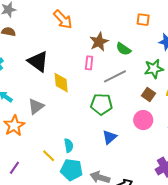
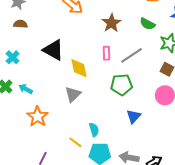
green semicircle: (123, 49) -> (148, 24), moved
pink rectangle: (89, 63) -> (106, 53), moved
gray triangle: (36, 106) -> (73, 94), moved

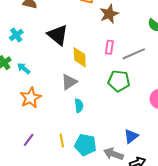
brown star: (111, 23) -> (109, 14), moved
blue triangle: (134, 116) -> (131, 136), moved
cyan semicircle: (94, 130) -> (79, 106), moved
yellow line: (75, 142) -> (62, 141), moved, turned 32

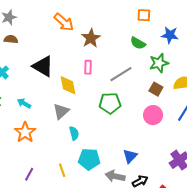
pink rectangle: (109, 47) -> (88, 67), moved
cyan arrow: (24, 68) -> (24, 103), moved
cyan pentagon: (85, 145) -> (89, 159), moved

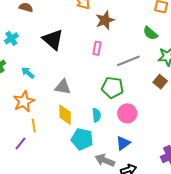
yellow diamond: (68, 85) -> (65, 115), moved
gray triangle: (61, 111) -> (63, 87), turned 42
pink circle: (153, 115) -> (127, 113), moved
cyan semicircle: (74, 133) -> (96, 115), moved
yellow line: (62, 170) -> (34, 126), moved

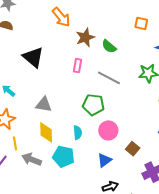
green semicircle: (150, 33) -> (109, 46), moved
gray line: (128, 61) -> (109, 78), turned 50
brown square: (160, 82) -> (133, 149), moved
gray arrow: (105, 160) -> (32, 159), moved

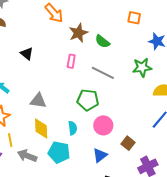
black triangle: (33, 57) -> (27, 54), size x0.6

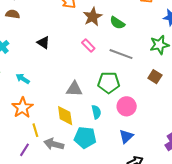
pink rectangle: (71, 61) -> (88, 46), turned -48
gray triangle: (38, 101) -> (74, 89), moved
brown square: (128, 143) -> (155, 77), moved

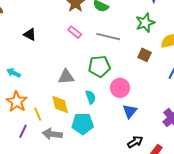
yellow line: (35, 130) -> (38, 114), moved
blue triangle: (126, 136) -> (130, 111), moved
purple line: (25, 150) -> (23, 131), moved

